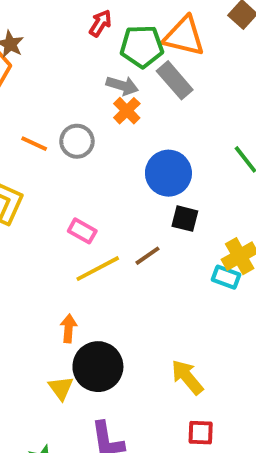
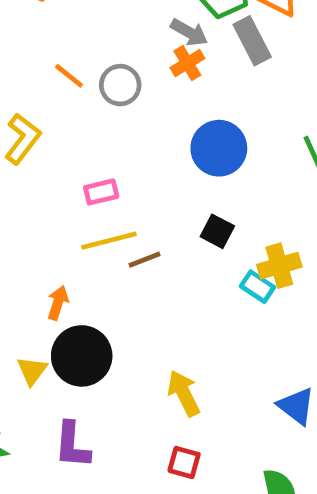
black square: (185, 219) -> (217, 231), moved
pink rectangle: (82, 231) -> (101, 192), turned -56
brown line: (147, 256) -> (144, 260), moved

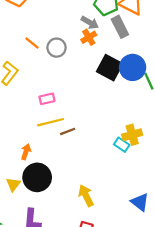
blue circle: (219, 148) -> (133, 67), moved
black square: (217, 231) -> (110, 68), moved, size x1.6

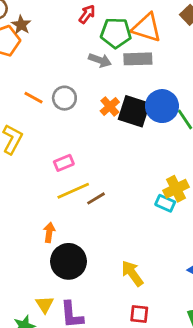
gray rectangle: (120, 27) -> (138, 59), turned -55
orange cross: (89, 37) -> (110, 106), moved
yellow triangle: (13, 184) -> (45, 304), moved

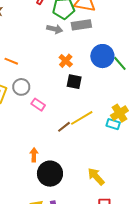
gray circle: (64, 98) -> (21, 87), moved
black square: (134, 111) -> (74, 82), moved, size x0.7
pink rectangle: (64, 163) -> (38, 105), turned 64
yellow line: (73, 191) -> (82, 118), moved

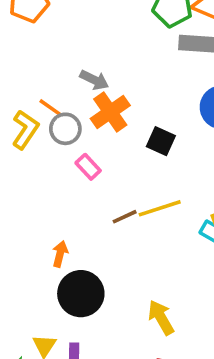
gray arrow: (55, 29) -> (94, 80), moved
orange line: (11, 61) -> (50, 108), moved
orange cross: (66, 61) -> (110, 112), moved, size x1.5

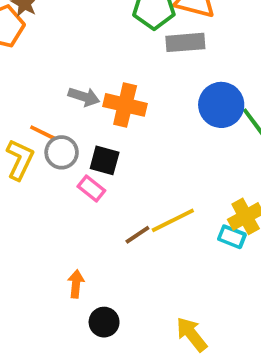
orange cross: (110, 112) -> (125, 105), moved, turned -33
black square: (161, 141) -> (105, 160), moved
black circle: (81, 294) -> (104, 322), size x0.6

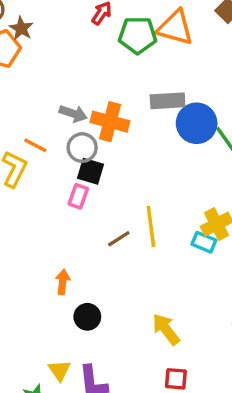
gray rectangle: (185, 42) -> (168, 101), moved
gray circle: (62, 152) -> (82, 148), moved
pink rectangle: (91, 188) -> (78, 196), turned 70
yellow line: (173, 220) -> (151, 226), turned -72

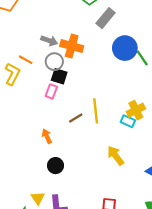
gray rectangle: (168, 101) -> (106, 18), moved, turned -48
orange arrow: (63, 282) -> (47, 136), moved, turned -32
yellow arrow: (166, 329) -> (116, 156), moved

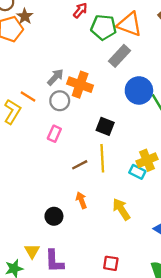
gray arrow: (49, 41) -> (55, 77), turned -70
black square: (59, 76) -> (105, 126), moved
orange arrow: (47, 136) -> (81, 200), moved

